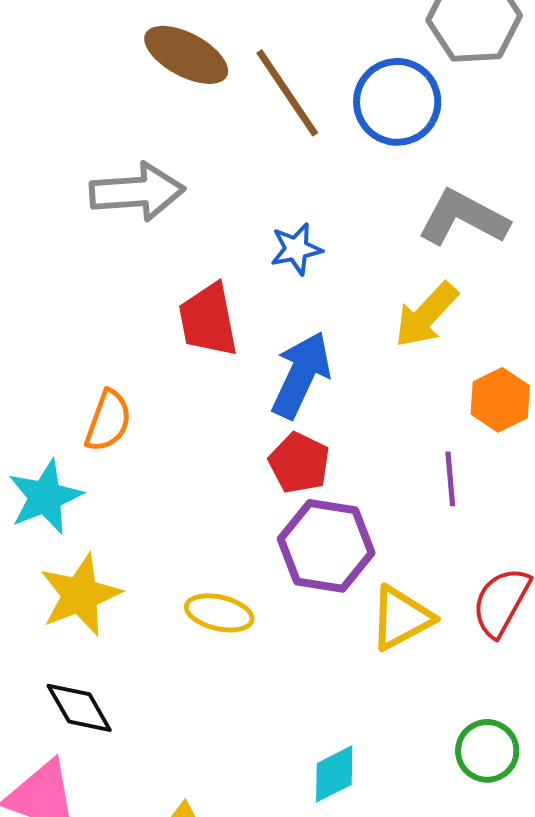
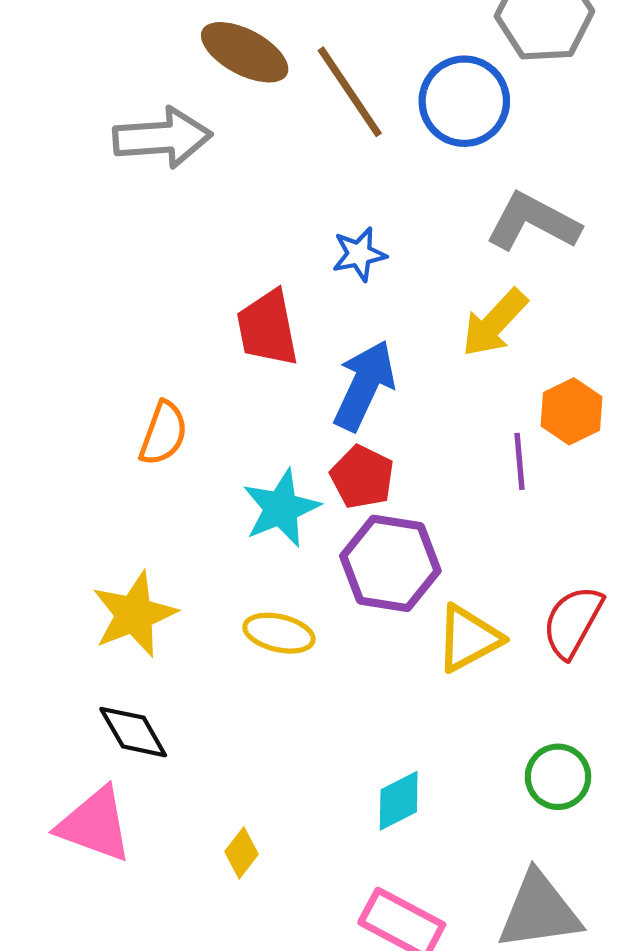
gray arrow: (137, 192) -> (162, 138), moved
purple line: (450, 479) -> (519, 461), moved
cyan star: (45, 497) -> (281, 508), moved

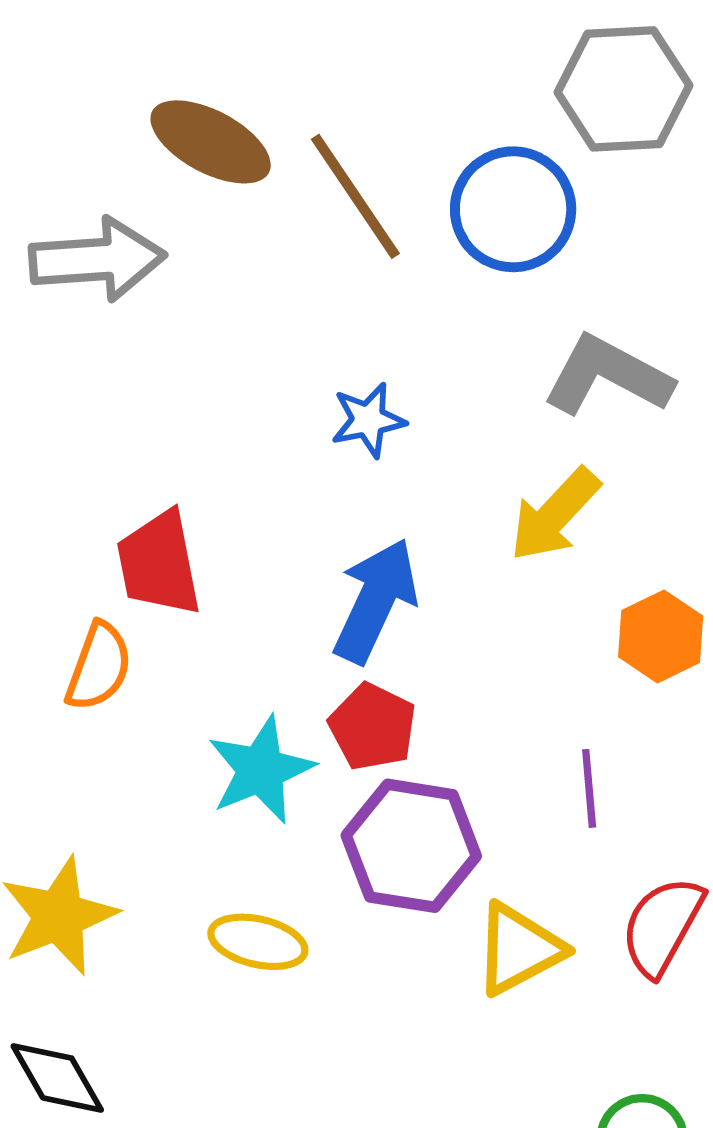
red trapezoid: (268, 328) -> (159, 563), moved
purple line: (519, 461) -> (589, 788), moved

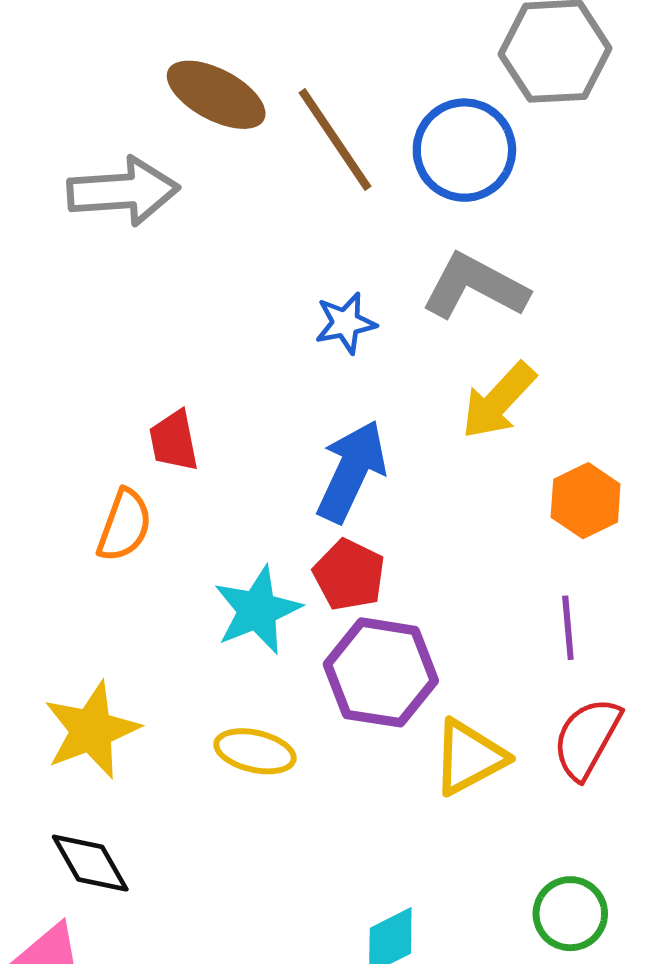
gray L-shape: (608, 376) -> (475, 287), moved
red trapezoid: (159, 563) -> (174, 441), size x0.7
purple line: (589, 788) -> (568, 628), moved

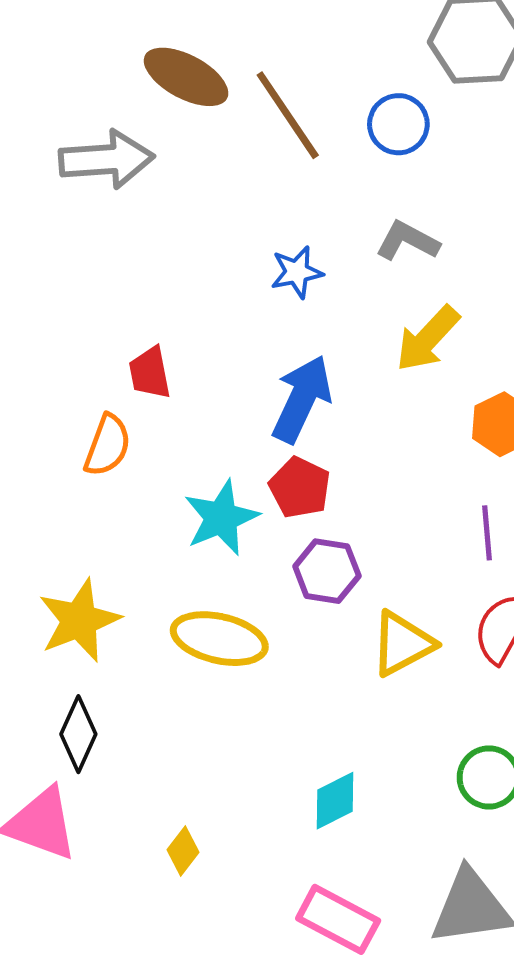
blue circle: (464, 150) -> (398, 124), size x0.7
gray L-shape: (475, 287) -> (407, 241), size x0.7
purple hexagon: (381, 672) -> (327, 571), size x0.7
yellow ellipse: (255, 751) -> (219, 639), size x1.4
black diamond: (90, 863) -> (78, 734), turned 54

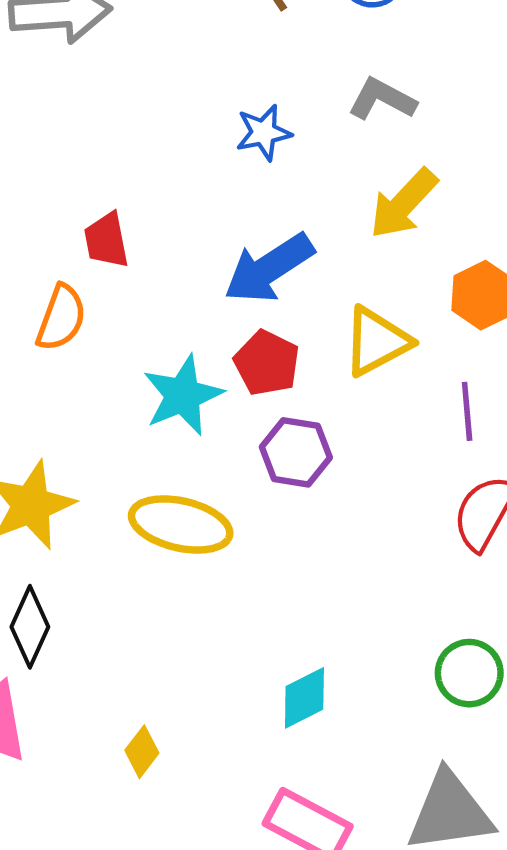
blue arrow: (302, 399) -> (269, 268), turned -148
yellow triangle: (402, 644) -> (377, 341), moved

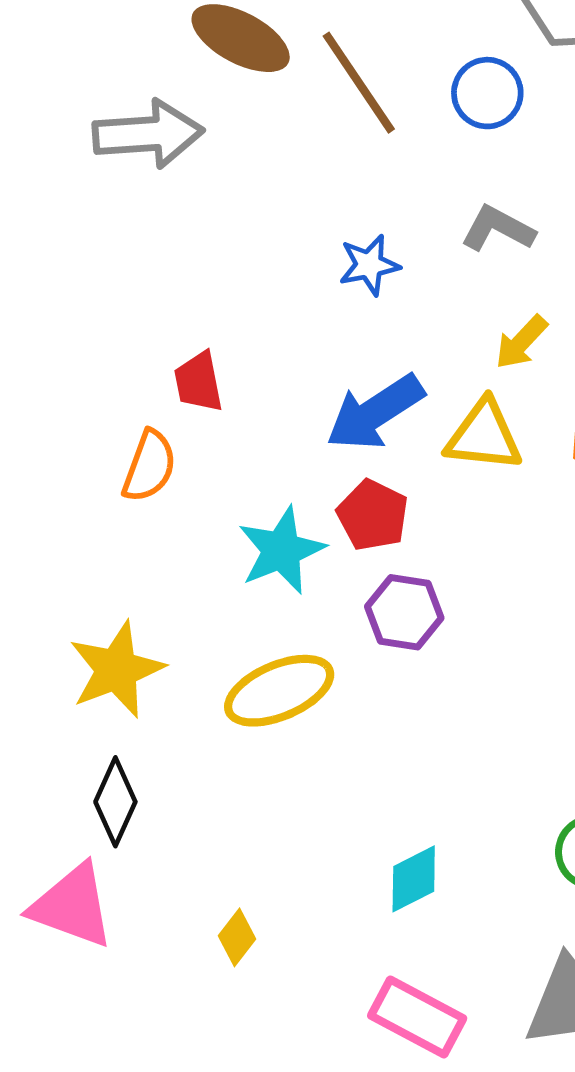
yellow arrow: (404, 204) -> (521, 342), size x0.7
yellow triangle: (377, 341) -> (484, 436), moved, turned 34
yellow ellipse: (181, 524) -> (279, 691), turned -36

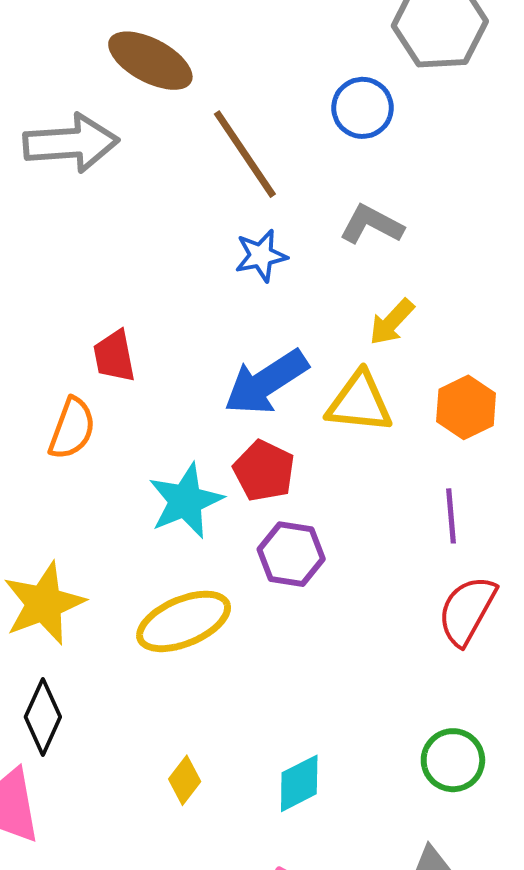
brown line: (359, 83) -> (245, 154), moved
yellow diamond: (237, 937) -> (185, 780), moved

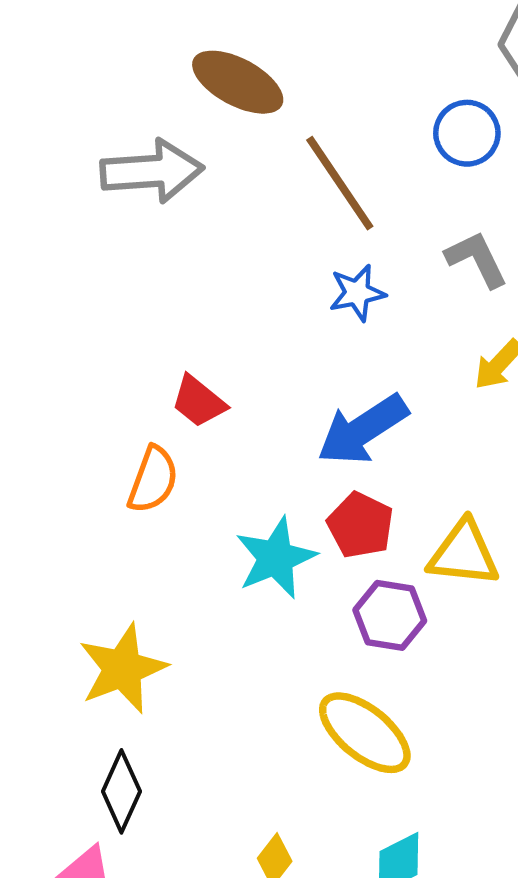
gray L-shape: (372, 224) -> (477, 259), turned 36
red trapezoid: (114, 356) -> (199, 401), turned -40
yellow triangle: (359, 402) -> (464, 554), moved
yellow ellipse: (184, 621) -> (365, 733), moved, turned 62

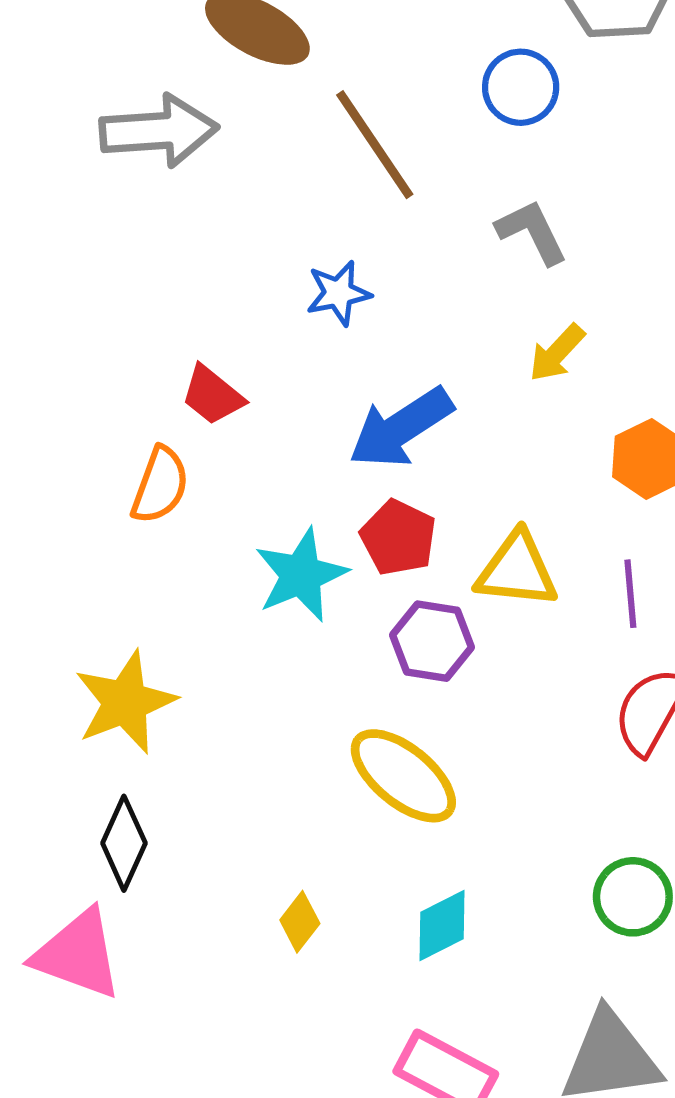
blue star: (357, 293) -> (338, 293), moved

